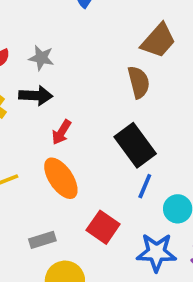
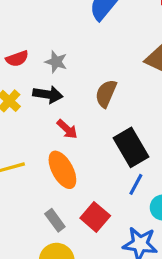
brown semicircle: (139, 82) -> (106, 94), moved, turned -148
red arrow: (61, 132) -> (67, 129), turned -85
gray rectangle: (42, 240) -> (55, 220), moved, turned 65

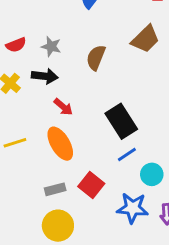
brown semicircle: (106, 94) -> (96, 58), moved
blue line: (136, 184) -> (127, 154), turned 30
gray rectangle: (55, 220) -> (55, 189), turned -66

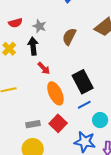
black arrow: (45, 76) -> (33, 46), turned -108
orange ellipse: (60, 144) -> (55, 93), moved

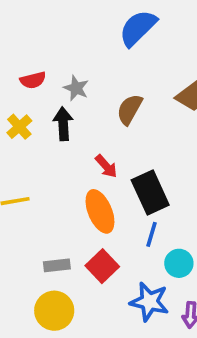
red arrow: (44, 68) -> (106, 166), moved
blue line: (84, 105) -> (151, 234), turned -48

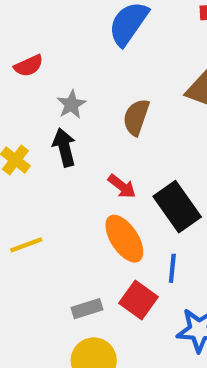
red semicircle: (33, 80) -> (29, 66), moved
gray star: (76, 88) -> (71, 104), turned 30
blue line: (151, 234) -> (172, 268), moved

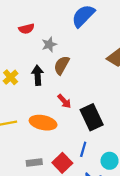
gray star: (71, 104) -> (49, 44), moved
brown semicircle: (136, 117) -> (62, 65), moved
orange ellipse: (124, 239) -> (43, 123), moved, turned -55

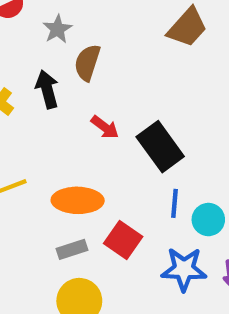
orange ellipse: (43, 123) -> (78, 200), moved
blue line: (83, 149) -> (175, 203), moved

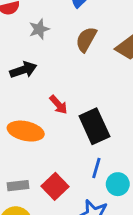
brown semicircle: (87, 63) -> (86, 39), moved
black arrow: (47, 89) -> (23, 70), turned 75
orange ellipse: (78, 200) -> (26, 131), moved

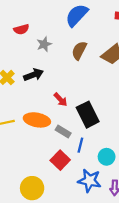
blue line: (96, 168) -> (80, 145), moved
gray rectangle: (18, 186) -> (63, 132), moved, turned 40

